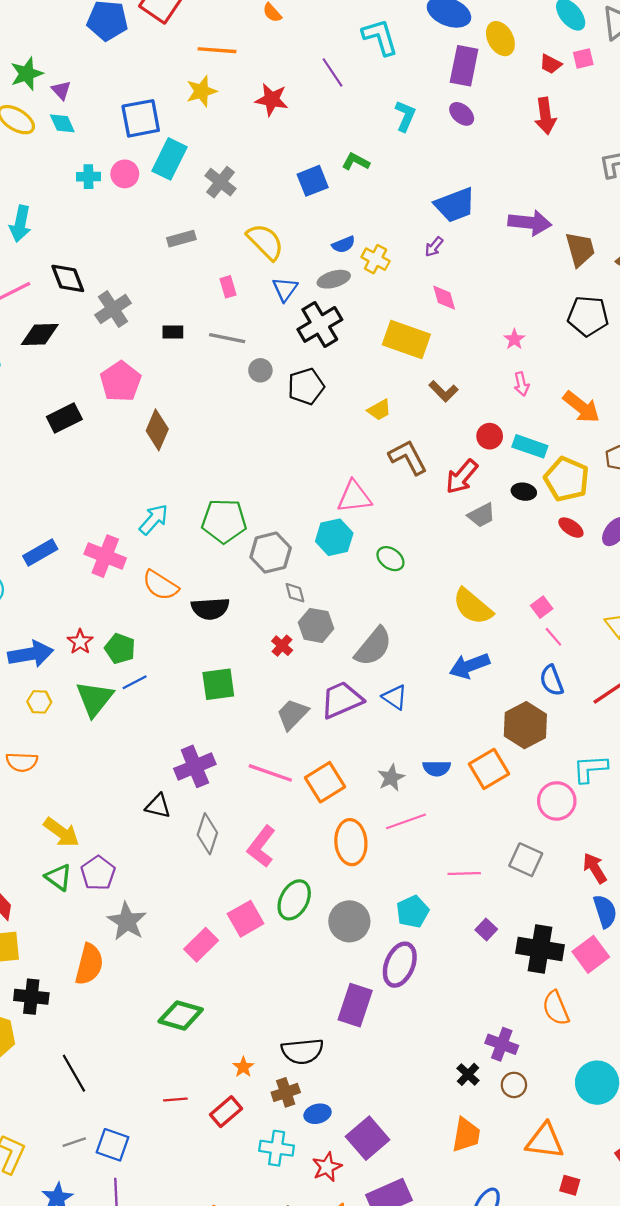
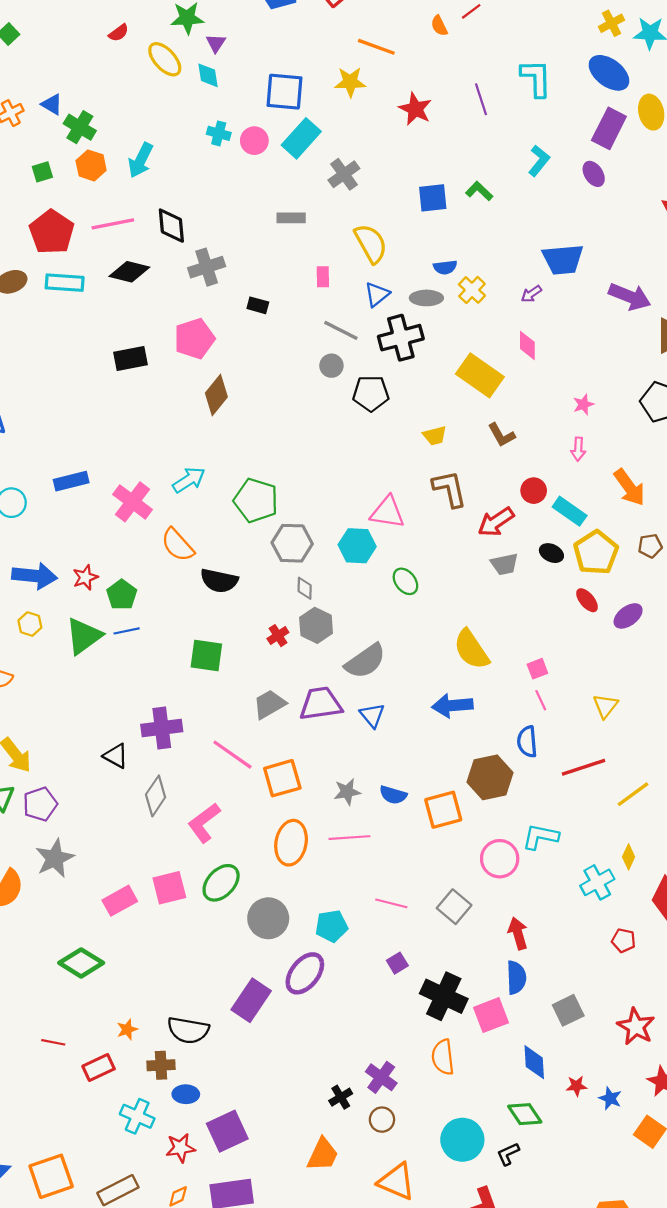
gray line: (227, 338) -> (341, 330), moved

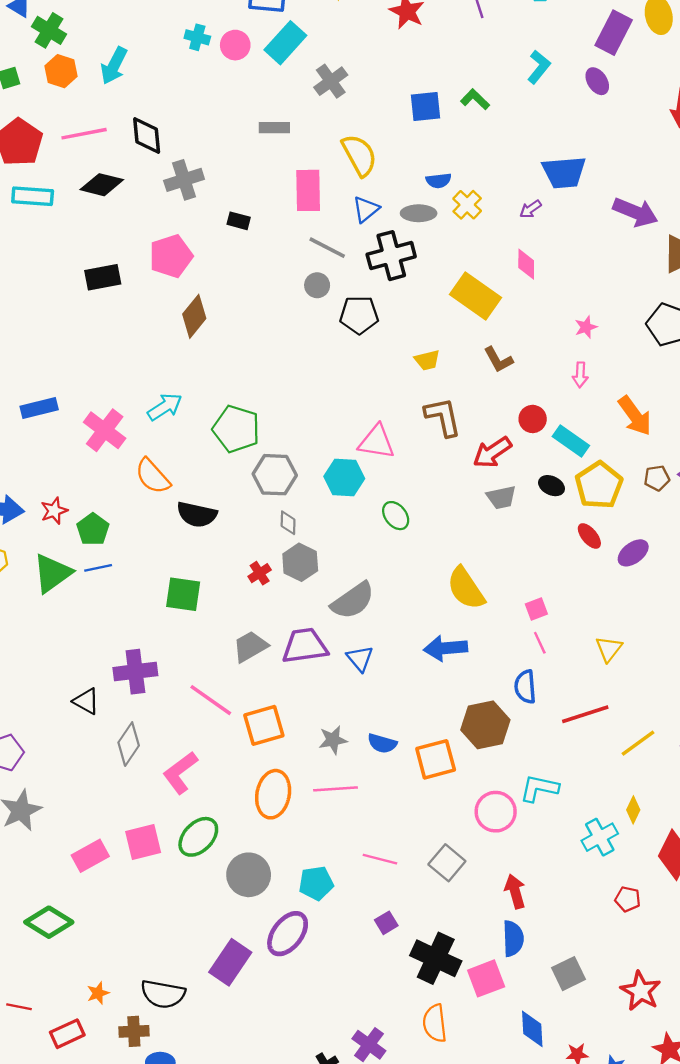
pink rectangle: (323, 277) -> (308, 190), size x1.8

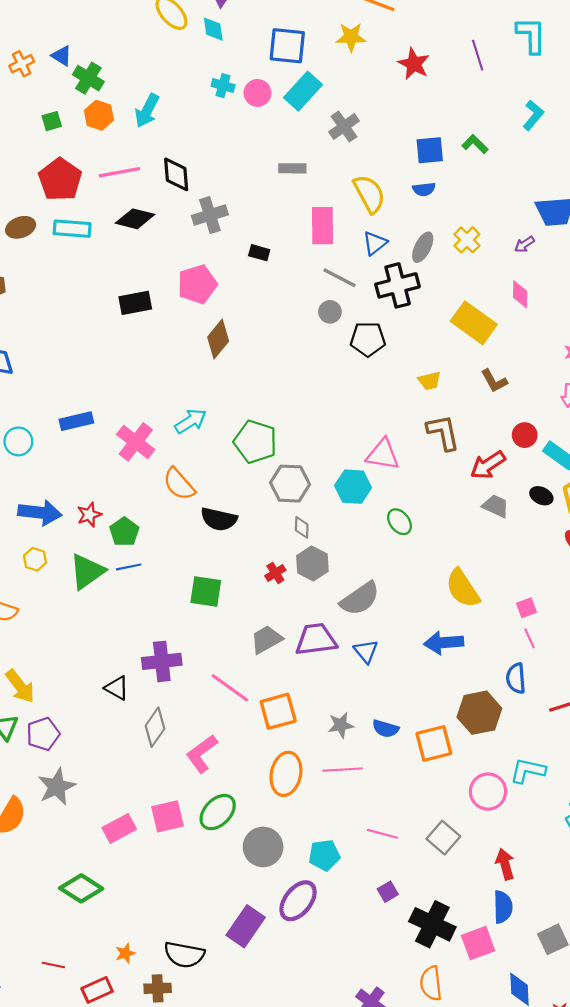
blue semicircle: (439, 181) -> (424, 189), moved
gray ellipse: (419, 213) -> (423, 247), turned -64
gray trapezoid: (501, 497) -> (496, 506), turned -144

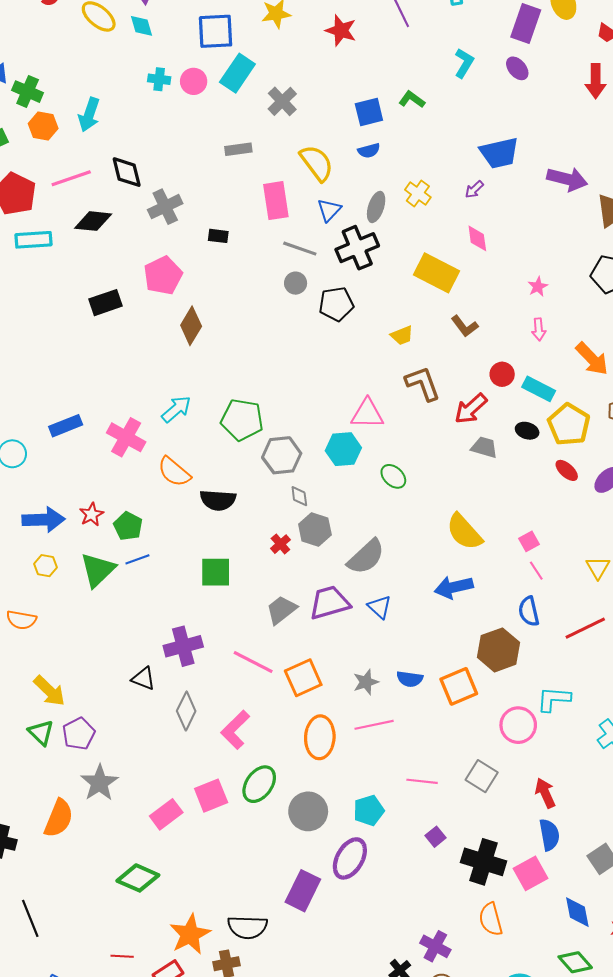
orange star: (125, 953) -> (190, 934), size x2.0

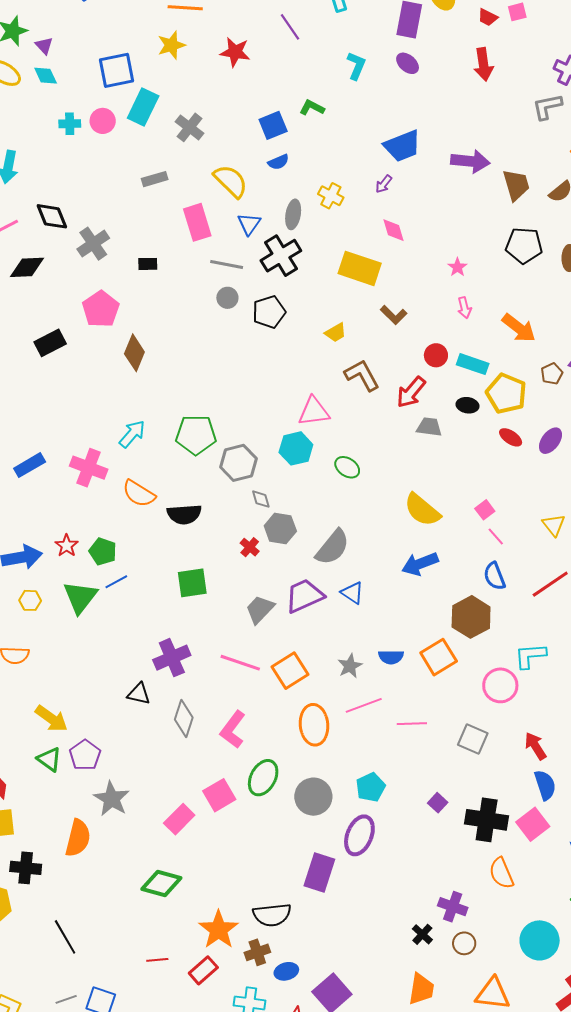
pink line: (422, 781) -> (412, 724), moved

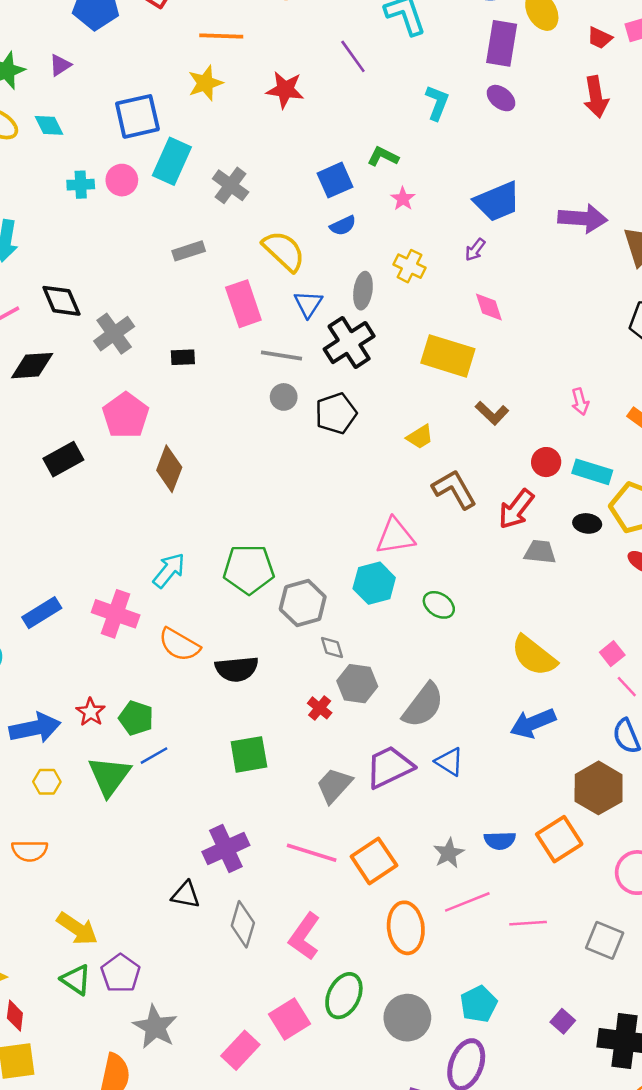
purple triangle: (44, 46) -> (60, 65), moved, turned 42
pink star: (457, 267) -> (403, 199), moved

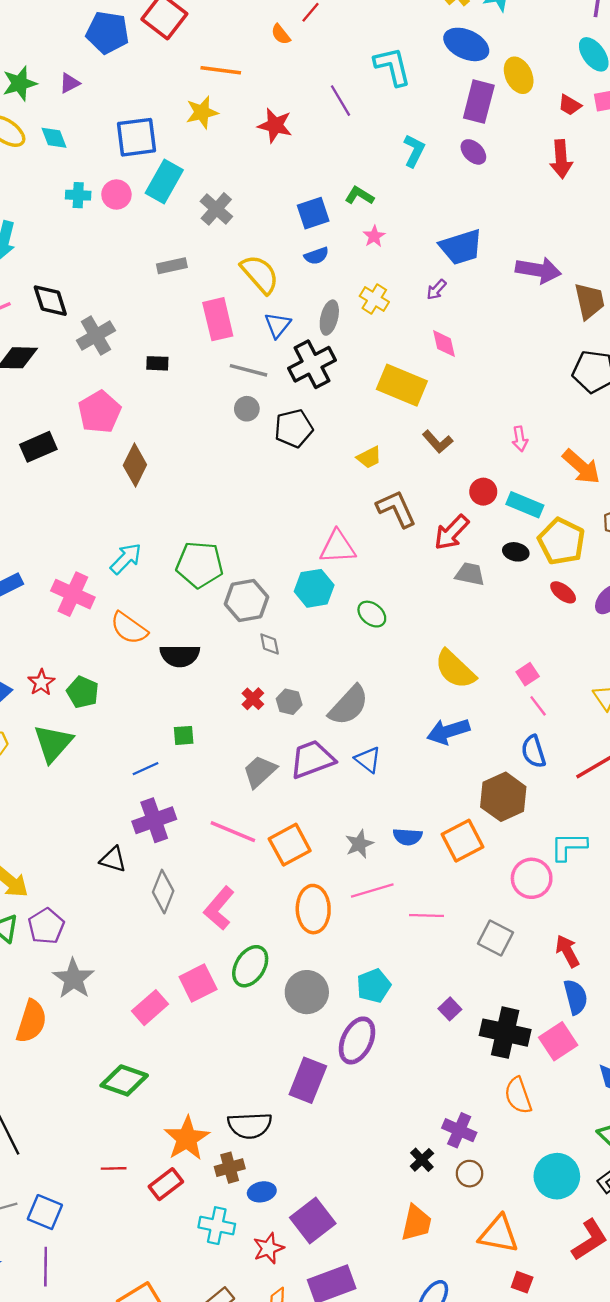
gray hexagon: (357, 684) -> (289, 702), moved, size x0.7
green square: (249, 754) -> (184, 735), size x0.6
blue line: (154, 756) -> (146, 769), moved

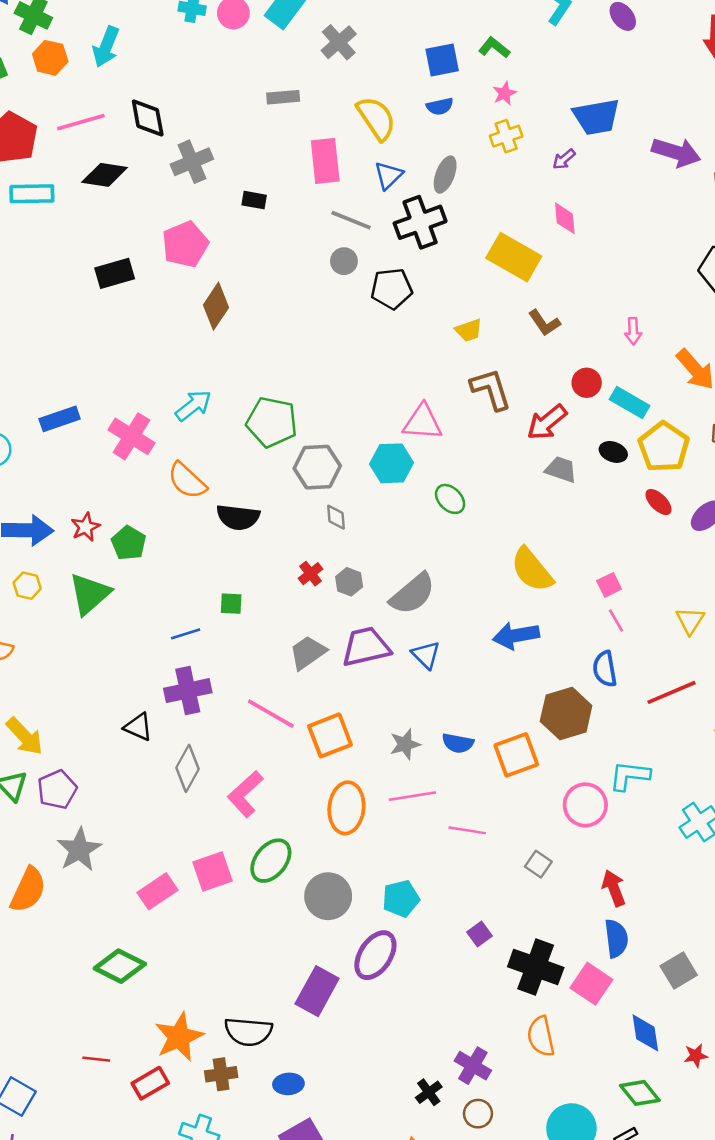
yellow cross: (374, 299) -> (506, 136), moved, turned 32
gray square: (496, 938) -> (538, 864), size x0.7
pink square: (558, 1041) -> (591, 984), turned -30
blue ellipse: (262, 1192) -> (288, 1084), moved

